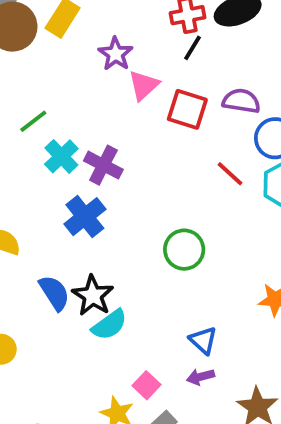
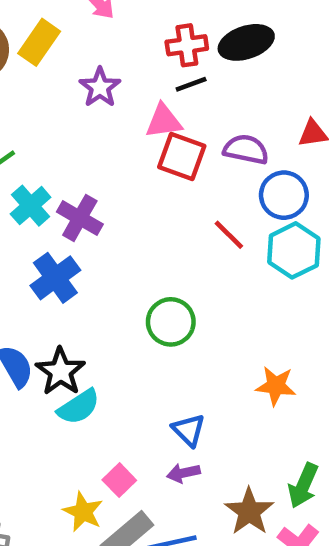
black line: (193, 48) -> (191, 84), turned 36
pink triangle: (144, 85) -> (164, 121), moved, turned 32

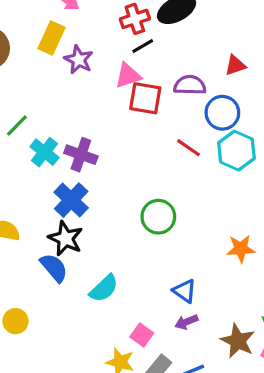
yellow rectangle: (39, 42) -> (52, 38), moved
black star: (61, 371) -> (65, 238), moved

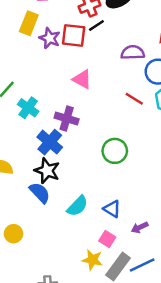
pink triangle: (128, 76) -> (82, 79), moved, turned 50
red square: (145, 98) -> (74, 35), moved
purple cross: (81, 155) -> (67, 119), moved
blue triangle: (185, 291) -> (112, 209), moved

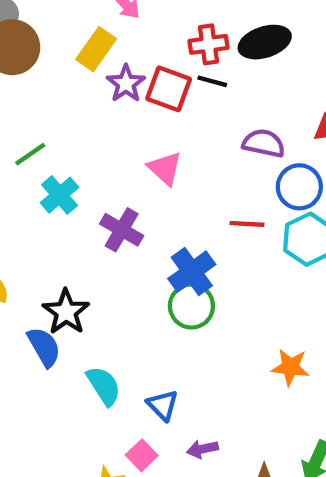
black line: (96, 26) -> (212, 81), turned 35
red line: (134, 99) -> (247, 224), turned -42
blue cross: (50, 142) -> (192, 272), moved
cyan semicircle: (77, 206) -> (104, 386), turned -90

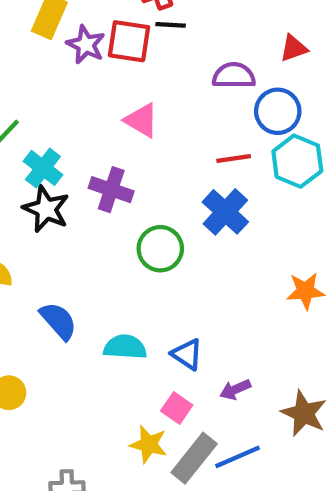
blue cross: (192, 272) -> (225, 212), moved
green circle: (191, 306) -> (160, 249), moved
black star: (66, 312) -> (46, 209), moved
cyan semicircle: (104, 386) -> (125, 347), turned -42

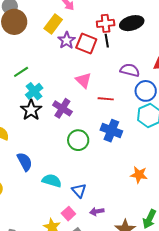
black line: (171, 25) -> (107, 41), turned 64
red line: (234, 158) -> (106, 99), moved
blue cross: (225, 212) -> (111, 131), turned -35

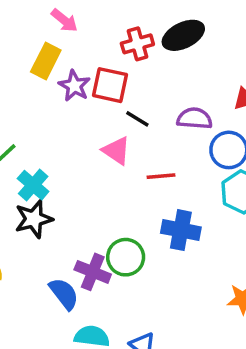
black line: (107, 41) -> (137, 119), moved, turned -40
purple cross: (62, 108) -> (93, 272), moved
black star: (31, 110) -> (34, 219), turned 30
blue semicircle: (25, 162) -> (64, 294), moved

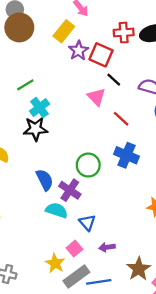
red line: (161, 176) -> (121, 119), turned 36
purple cross: (93, 272) -> (70, 190), moved

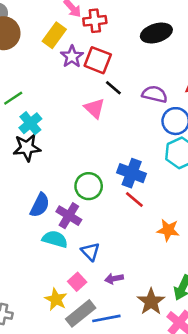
red cross: (124, 33) -> (95, 21), moved
red line: (121, 119) -> (134, 200), moved
blue semicircle: (45, 180) -> (40, 205), turned 55

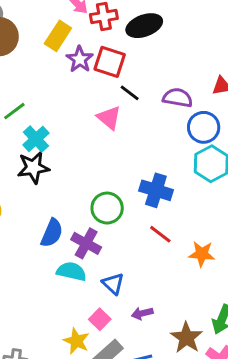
black ellipse: (156, 33) -> (144, 26), moved
red line: (134, 200) -> (160, 234), moved

